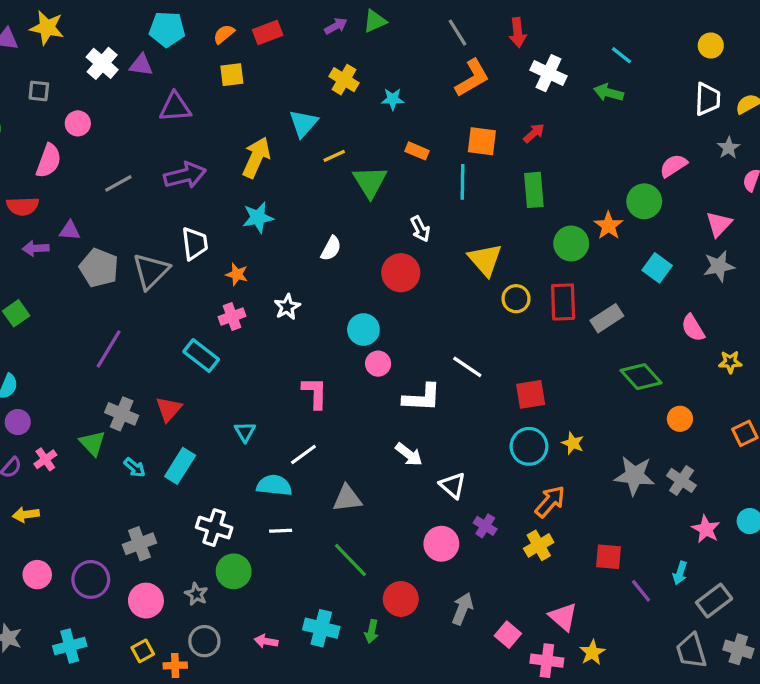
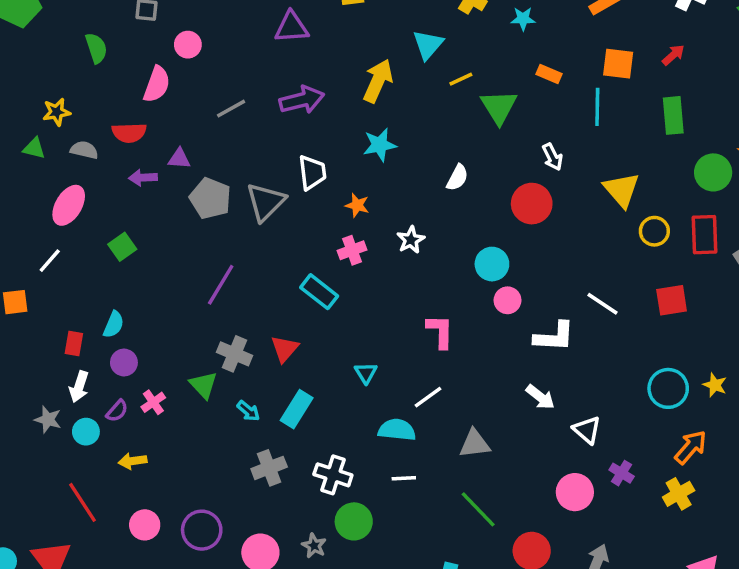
red square: (531, 394) -> (672, 300), moved
gray cross: (139, 544) -> (269, 468), moved

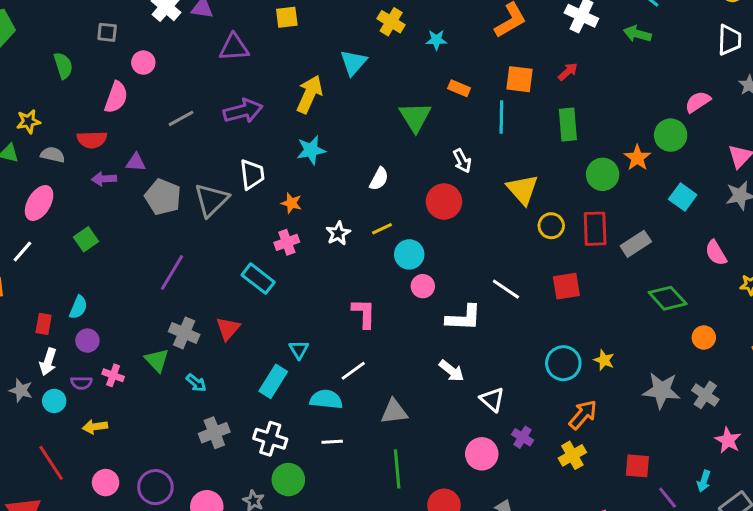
yellow line: (461, 79) -> (382, 229), moved
pink cross: (153, 402) -> (113, 375), turned -35
cyan rectangle: (297, 409) -> (273, 381), moved
purple semicircle: (117, 411) -> (81, 383), turned 50
green line: (478, 509) -> (397, 469), turned 39

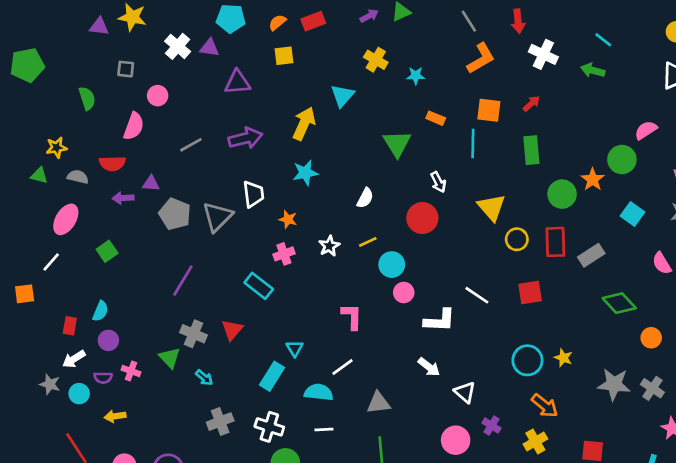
white arrow: (48, 362) -> (74, 359), turned 40
orange arrow: (583, 415) -> (545, 406), turned 88

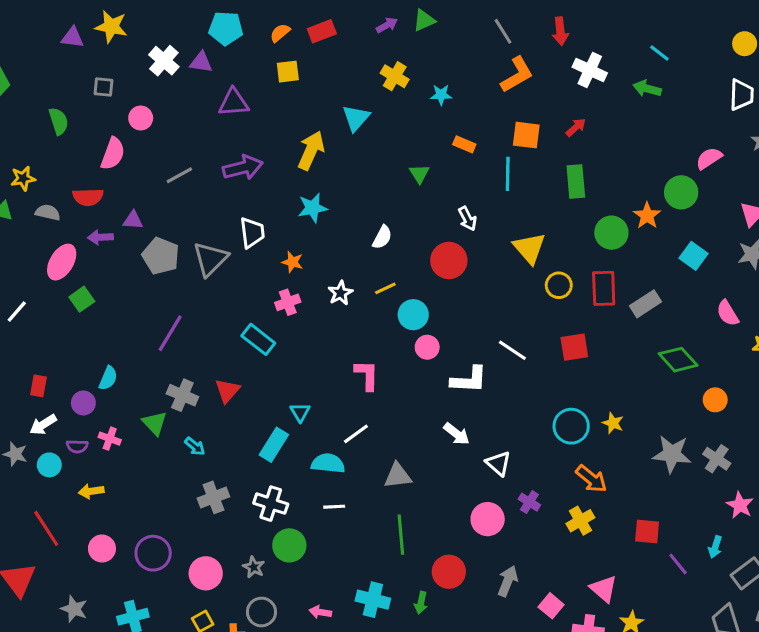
green triangle: (397, 144) -> (419, 174), size x0.6
pink ellipse: (66, 219) -> (62, 262), moved
cyan semicircle: (100, 311) -> (108, 378), moved

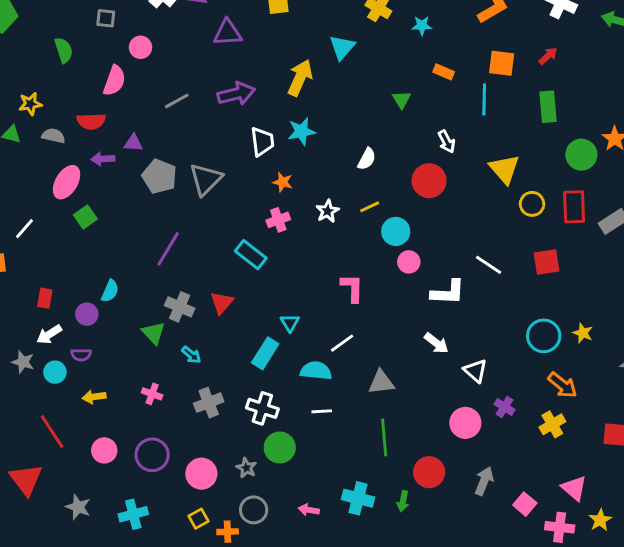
white trapezoid: (252, 233) -> (262, 142), moved
pink cross: (110, 439) -> (152, 394), moved

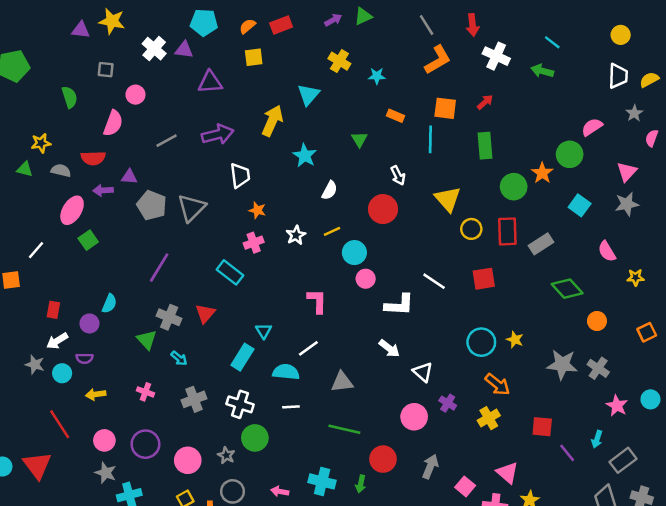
cyan star: (301, 131) -> (305, 156), moved, turned -30
green line: (384, 437) -> (344, 429), turned -72
gray star: (78, 507) -> (106, 473), moved

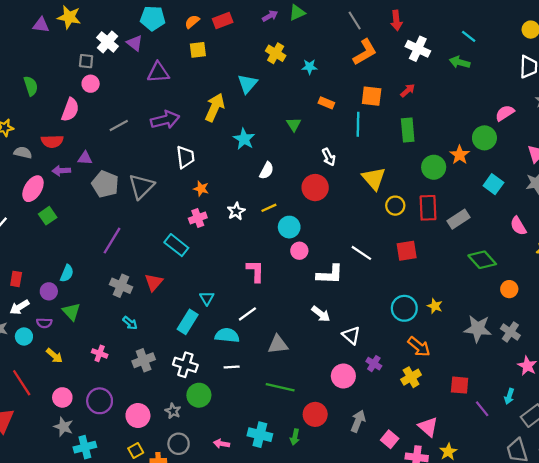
purple triangle: (184, 50) -> (135, 43), turned 30
gray square: (106, 70) -> (86, 61), moved
green triangle: (147, 340) -> (71, 312), moved
yellow arrow: (96, 394) -> (54, 356), turned -132

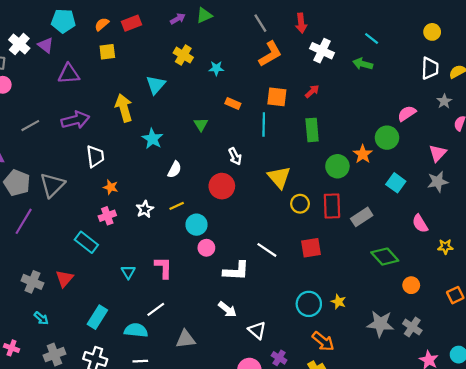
yellow arrow: (215, 107) -> (124, 108), turned -40
purple line: (112, 241) -> (24, 221), moved
cyan triangle: (207, 298) -> (128, 272), moved

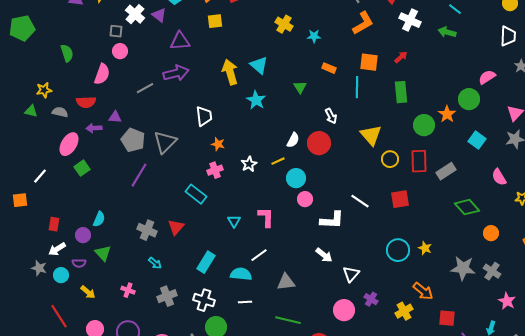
cyan triangle: (156, 85) -> (259, 65), moved, turned -30
purple arrow: (75, 120) -> (176, 73), moved
white semicircle: (174, 170) -> (293, 140), moved
white triangle: (257, 330) -> (351, 274), turned 30
orange arrow: (323, 341) -> (423, 291), moved

